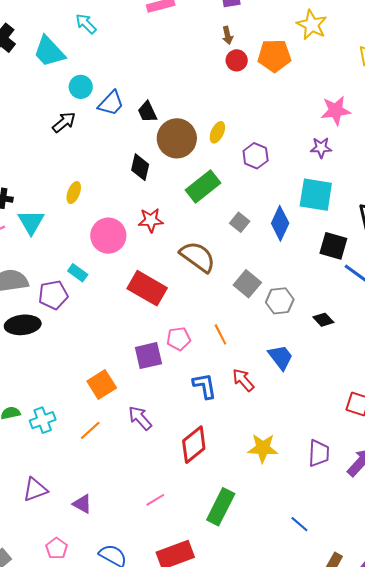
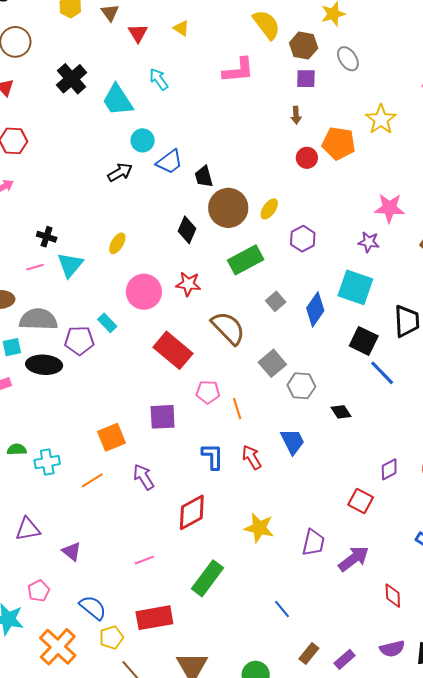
red circle: (237, 60) -> (307, 158), moved
pink pentagon: (179, 339) -> (208, 392), moved

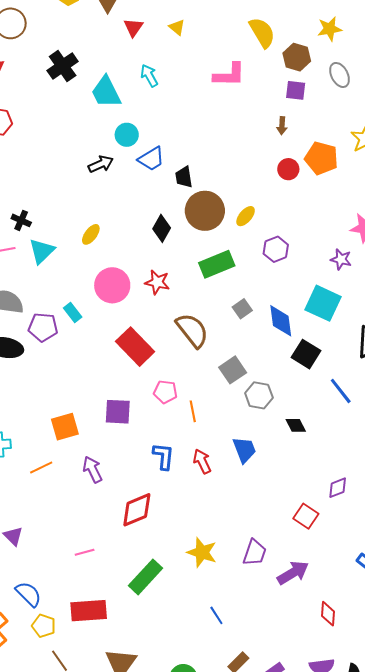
blue diamond: (315, 309) -> (281, 321), turned -48
black square: (364, 341) -> (306, 354), moved
yellow star: (259, 528) -> (202, 552), moved
yellow pentagon: (111, 638) -> (44, 626), turned 30

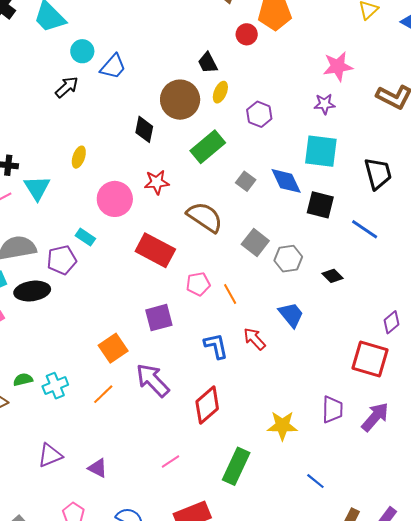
black trapezoid: (184, 177) -> (208, 63), moved
purple arrow: (93, 469) -> (153, 380), size x1.4
red square: (306, 516) -> (370, 359), size x1.5

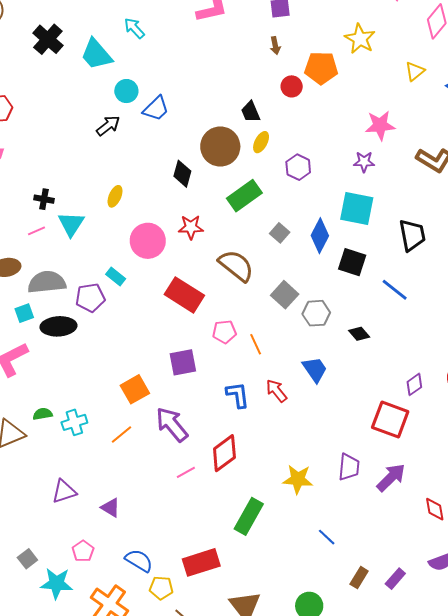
blue diamond: (286, 181) -> (320, 236), turned 48
pink line: (171, 461) -> (186, 472), moved

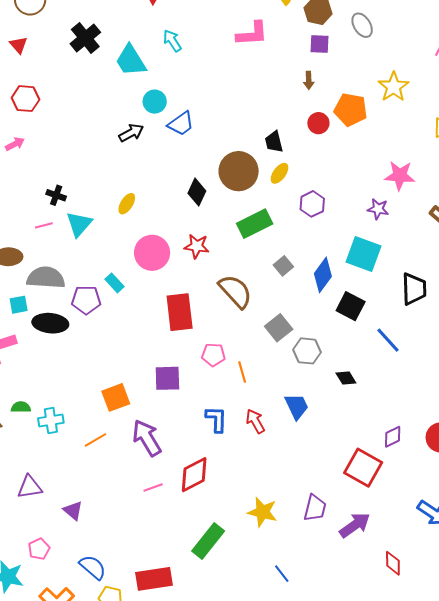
red rectangle: (184, 295) -> (180, 312), turned 42

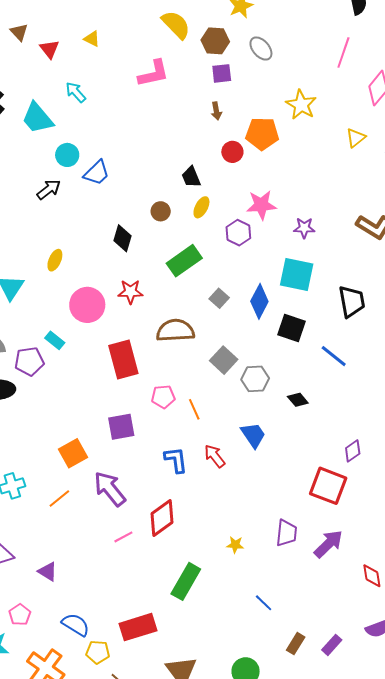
brown circle: (239, 171) -> (161, 211), size x0.5
pink star: (400, 176) -> (261, 205), moved
brown semicircle: (235, 291) -> (175, 331), turned -42
yellow star: (262, 512) -> (235, 545), size x0.6

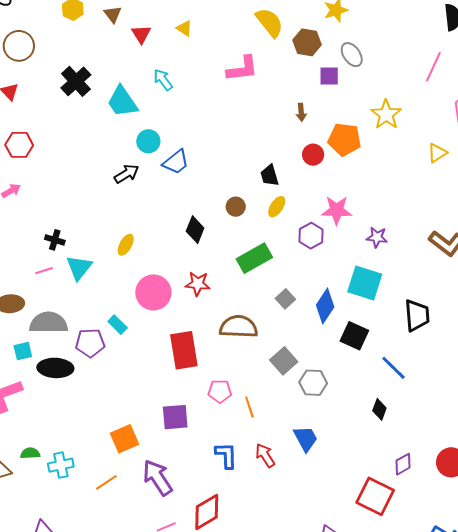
purple square: (222, 73) -> (329, 76), moved
black diamond: (298, 400) -> (379, 409), moved, turned 55

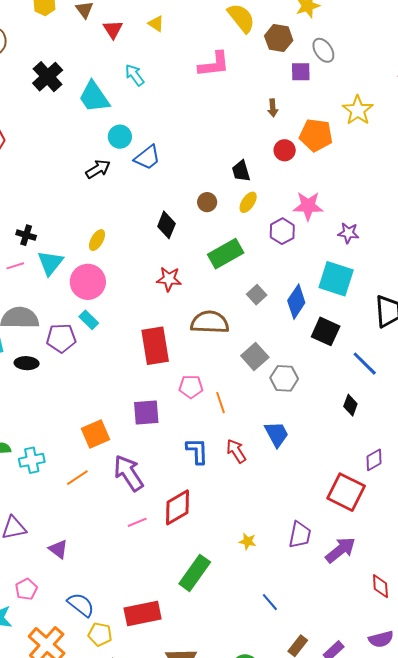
pink circle: (153, 292) -> (88, 282), moved
black ellipse: (55, 368) -> (27, 363), size x0.7

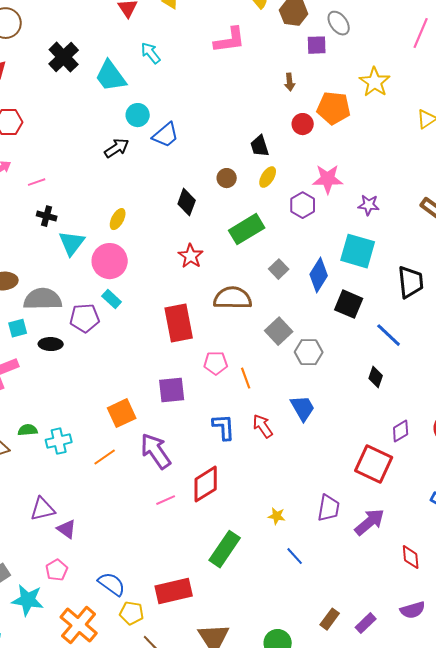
pink line: (15, 266) -> (37, 182), moved
red star: (169, 279) -> (191, 256), turned 30
purple triangle: (58, 549) -> (67, 529), moved
blue line: (270, 602) -> (295, 556), moved

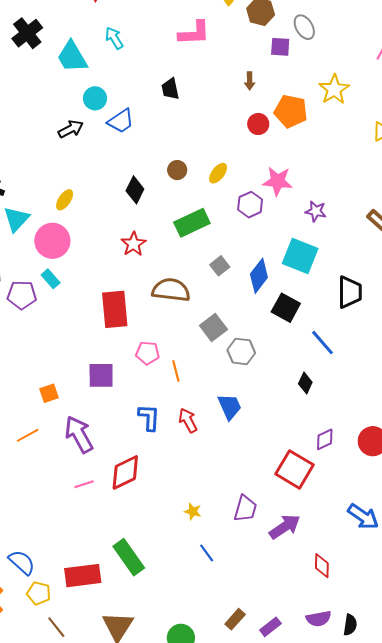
black trapezoid: (260, 146) -> (170, 89), moved
orange square: (122, 413) -> (49, 393), size x0.7
green rectangle: (225, 549) -> (129, 557), moved, turned -75

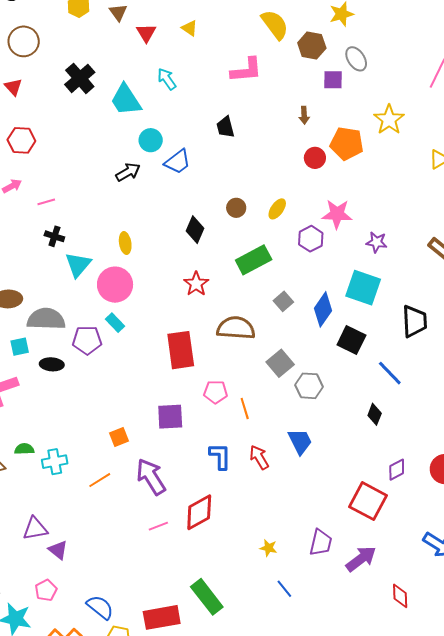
yellow ellipse: (65, 200) -> (125, 243), turned -40

